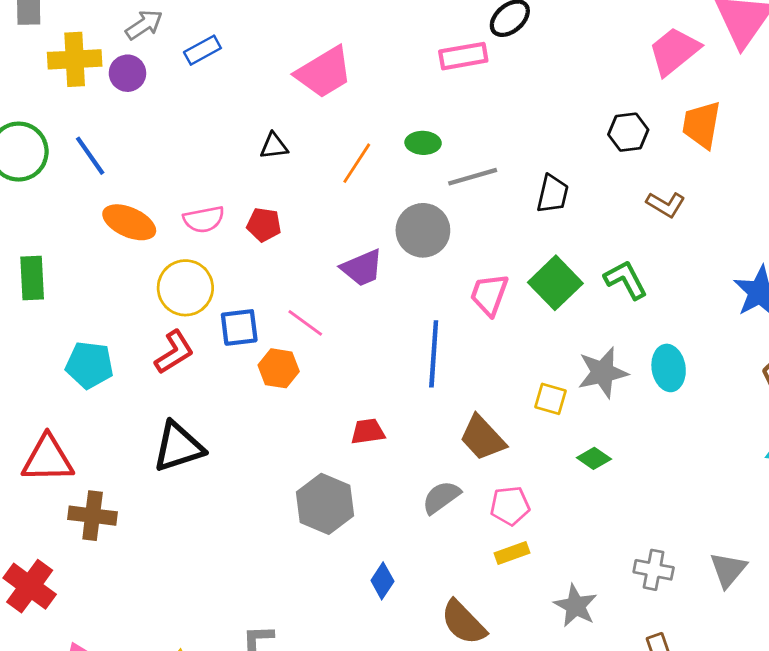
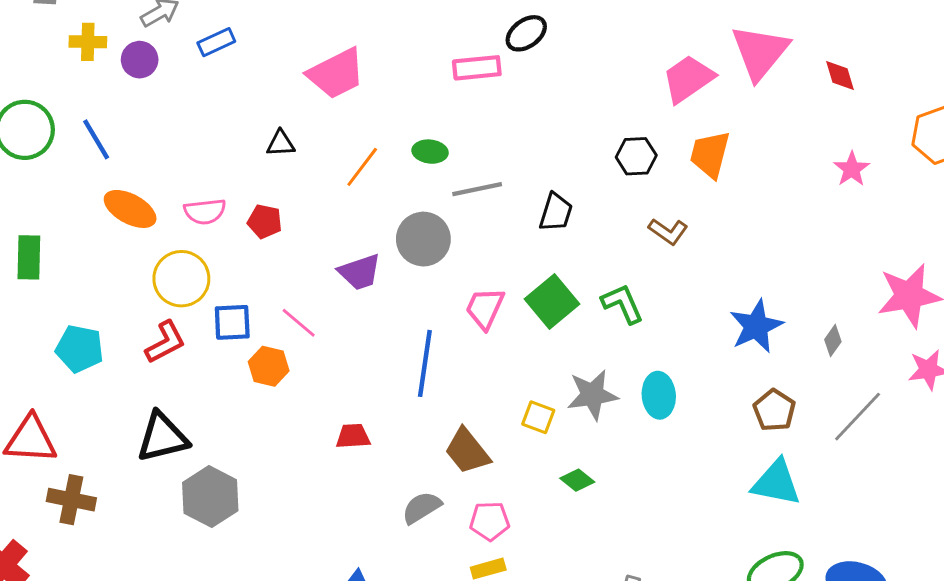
yellow cross: (75, 59) -> (88, 42), size x0.7
gray hexagon: (325, 504) -> (210, 497), moved

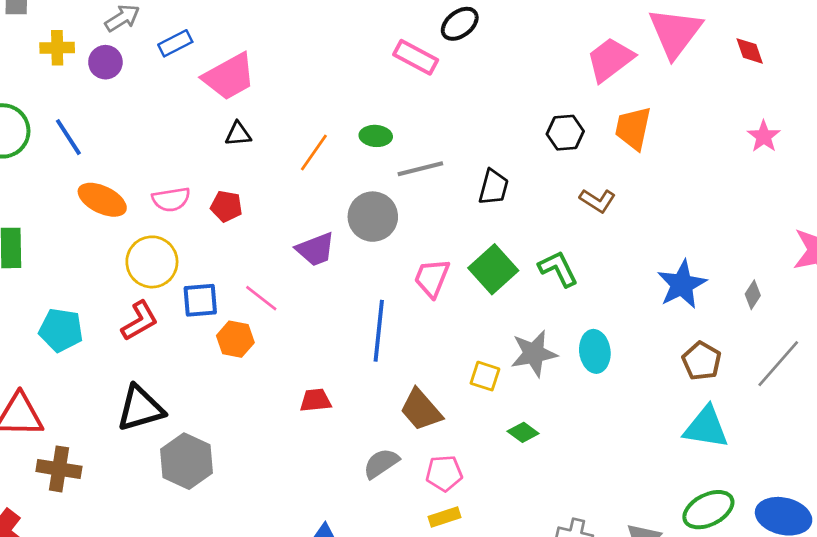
pink rectangle: (477, 68) -> (416, 57), turned 36
pink trapezoid: (336, 74) -> (229, 77), moved

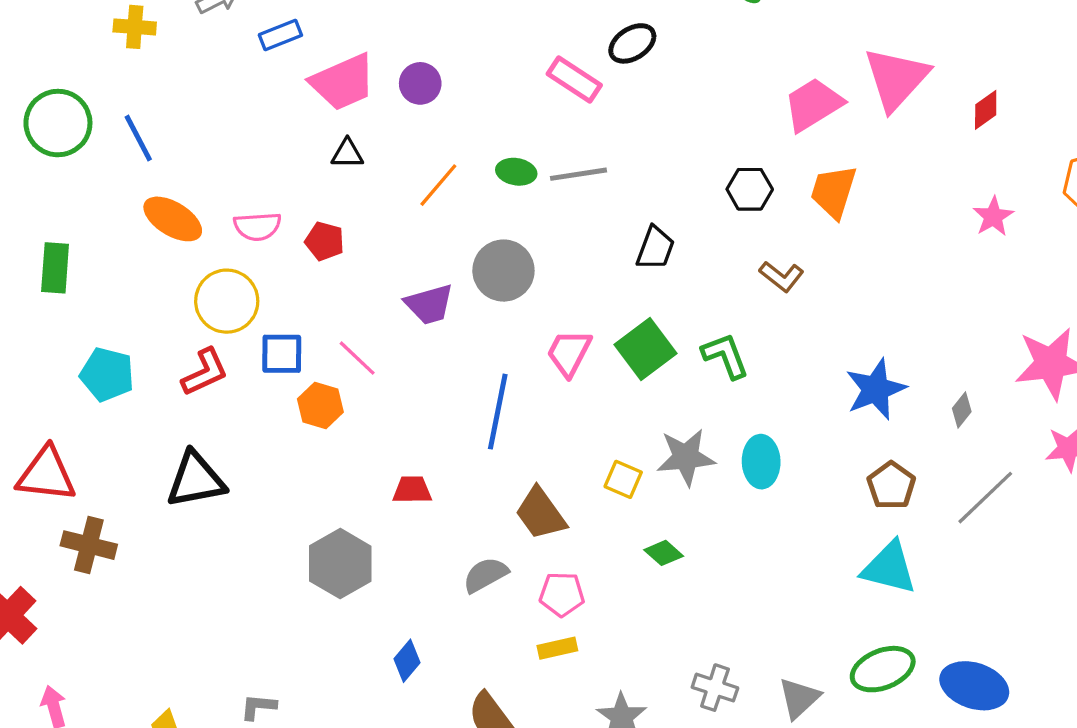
red diamond: (750, 51) -> (986, 110), turned 68
purple circle: (105, 62) -> (420, 83), moved
gray line: (420, 169) -> (579, 174), moved
gray hexagon: (187, 461) -> (340, 564), moved

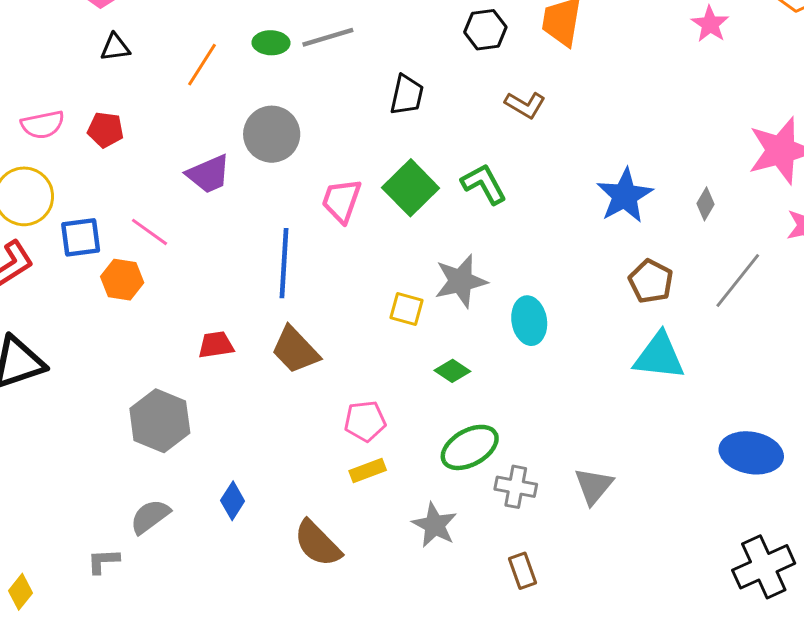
cyan ellipse: (761, 462) -> (529, 321), moved
brown trapezoid: (541, 514) -> (295, 350), moved
gray semicircle: (485, 575) -> (150, 517), moved
green ellipse: (883, 669) -> (470, 447), moved

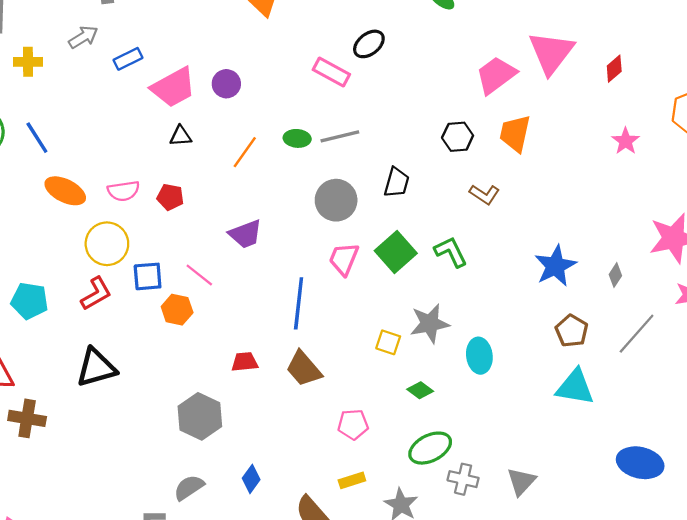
gray circle: (272, 134) -> (336, 200), moved
yellow rectangle: (368, 471) -> (352, 480), moved

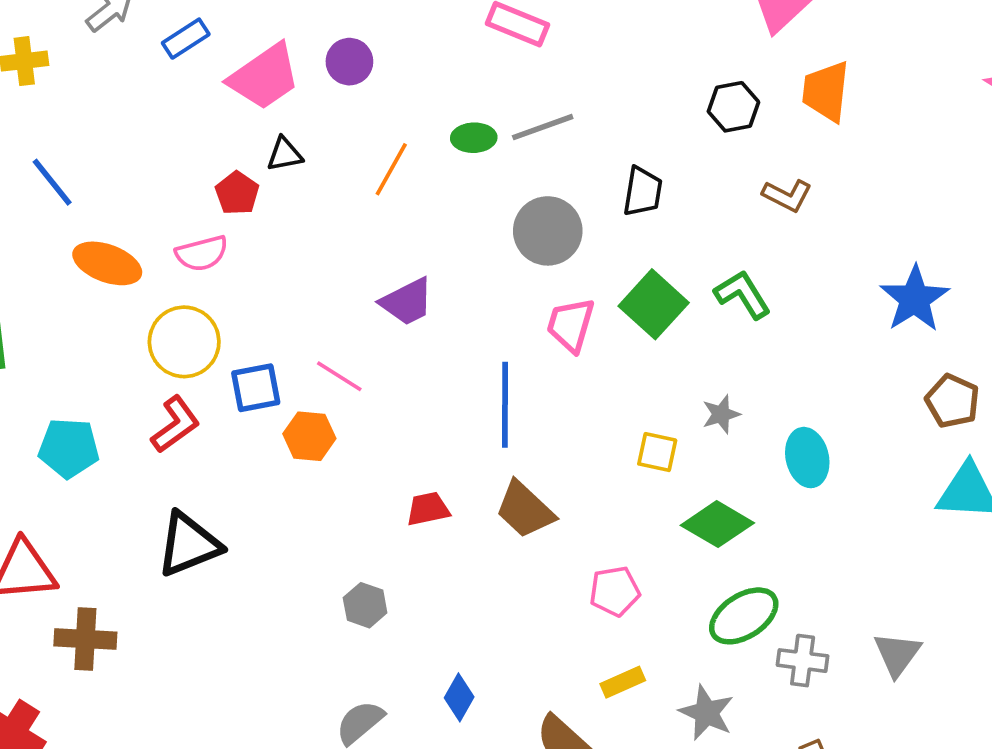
red pentagon: (170, 197) -> (237, 193), moved, turned 30
gray star: (430, 323) -> (721, 414), size x0.6
green diamond: (420, 390) -> (717, 524), size x1.6
gray hexagon: (200, 416) -> (365, 605), size x0.6

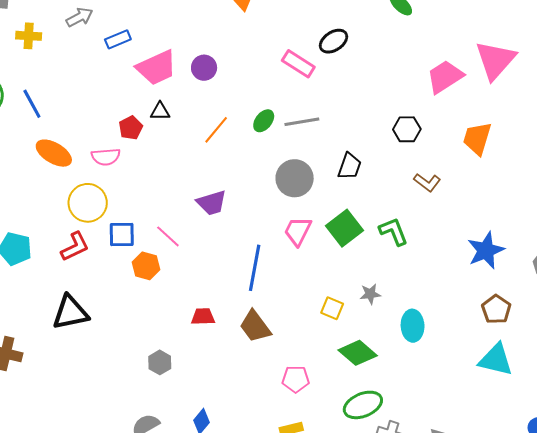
orange trapezoid: (826, 91) -> (477, 138), moved
green ellipse: (474, 138) -> (264, 121), turned -60

